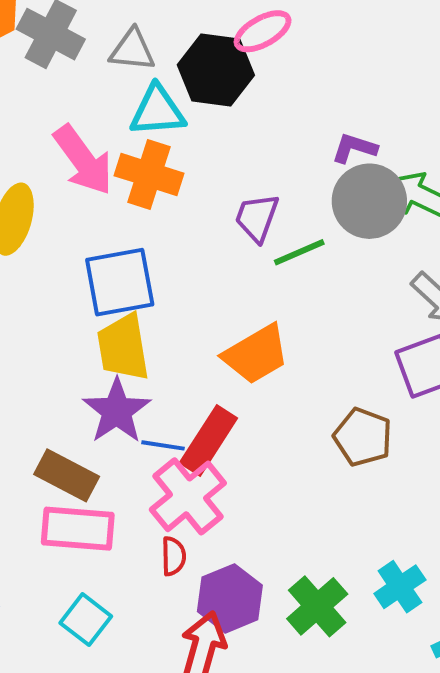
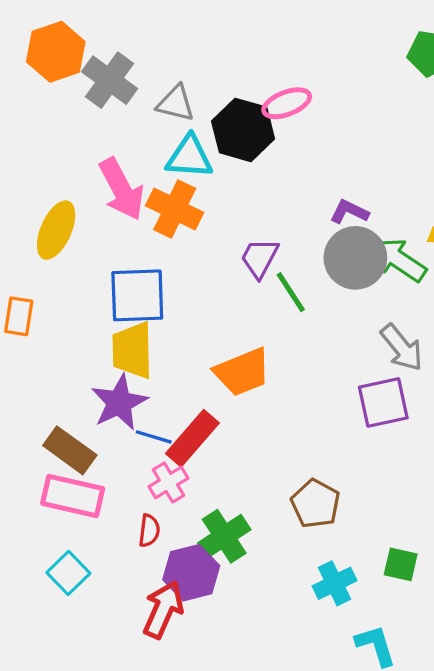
green line: (299, 252) -> (291, 292), turned 72
brown pentagon: (363, 437) -> (316, 504), moved
pink cross: (188, 496) -> (168, 482), size x0.6
green cross: (317, 606) -> (224, 536), moved

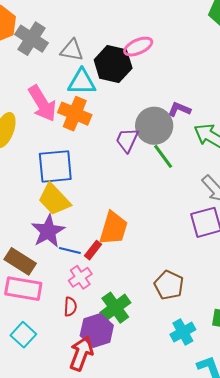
gray circle: (355, 258) -> (154, 126), moved
green line: (291, 292) -> (163, 156), moved
yellow trapezoid: (132, 350) -> (54, 199), turned -39
orange trapezoid: (242, 372) -> (113, 228), moved, turned -48
red rectangle: (192, 438) -> (93, 250), size x0.6

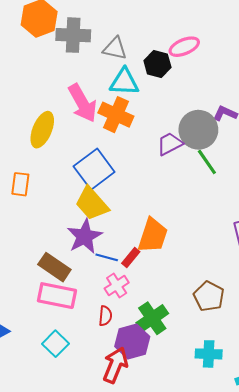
gray cross: (31, 39) -> (73, 35), turned -32
black hexagon: (113, 64) -> (157, 64), size x0.7
purple trapezoid: (127, 140) -> (170, 144), turned 36
blue square: (55, 166) -> (94, 169), turned -33
cyan cross: (183, 332) -> (209, 354), moved, turned 30

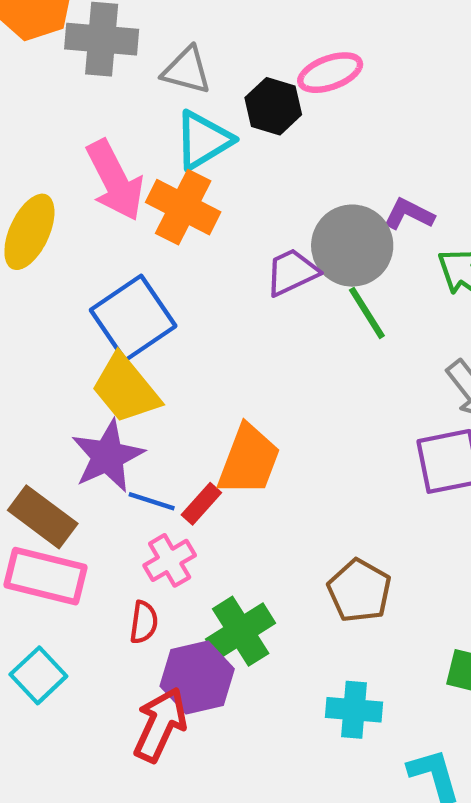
cyan triangle: (124, 82) -> (203, 140), turned -36

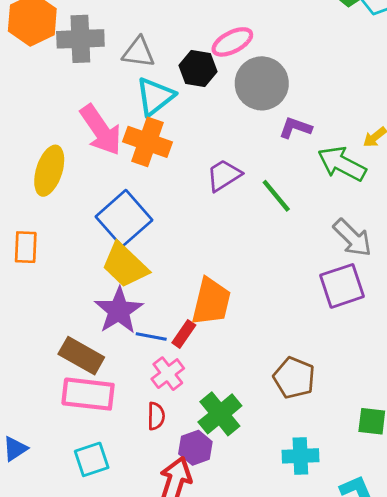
gray circle: (352, 246) -> (262, 83), moved
cyan square: (38, 675) -> (92, 459), turned 32
purple hexagon: (197, 677) -> (195, 448), size x0.7

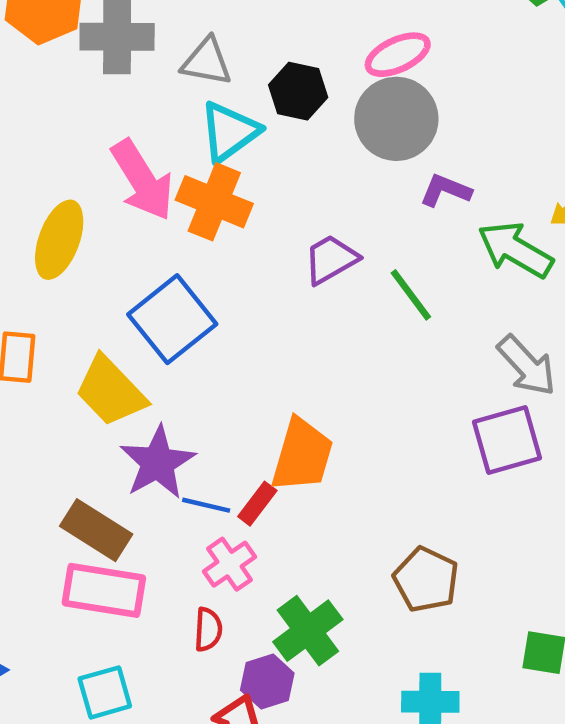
pink ellipse: (232, 42) -> (398, 55), moved
yellow trapezoid: (125, 265) -> (111, 391), moved

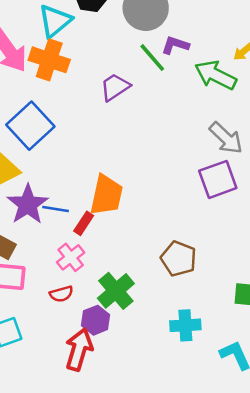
green line: (411, 295) -> (152, 58), moved
blue line: (206, 505) -> (56, 209), moved
red semicircle: (208, 629) -> (61, 294), turned 75

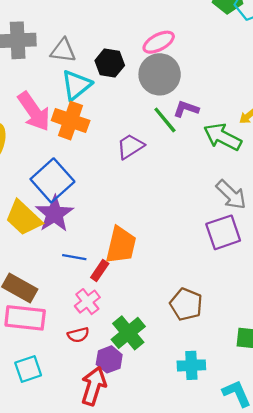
purple star: (28, 204) -> (54, 214), moved

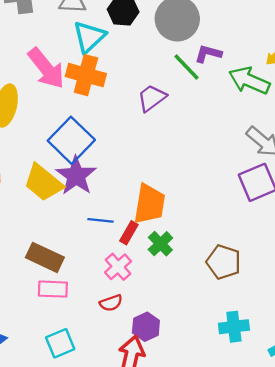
pink rectangle: (25, 318) -> (53, 289), size x0.7
green cross: (128, 333) -> (160, 244), moved, size x0.7

